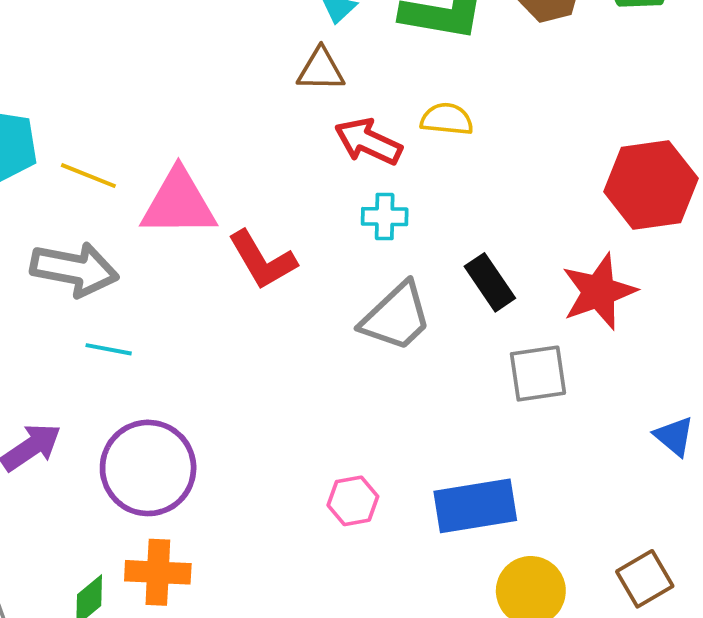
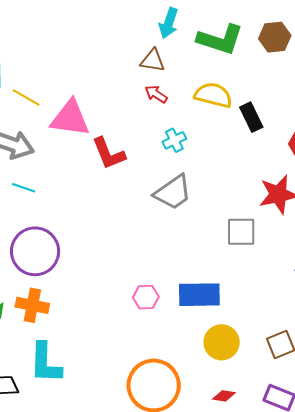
yellow semicircle: (447, 119) -> (213, 95), size x1.4
red arrow: (368, 142) -> (156, 94), moved, size x0.7
cyan cross: (385, 217) -> (174, 140), turned -35
black rectangle: (490, 282) -> (251, 117), moved
pink hexagon: (353, 501) -> (146, 297), moved

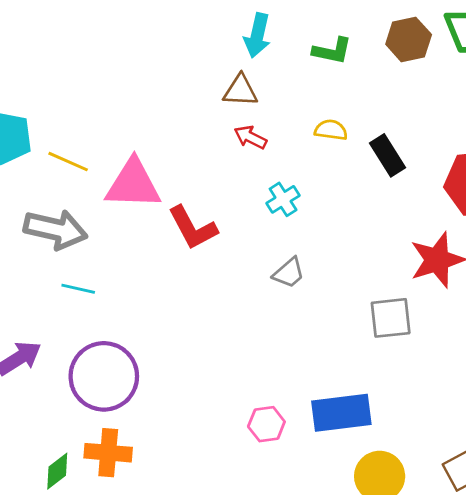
green L-shape: (220, 40) -> (332, 51), size x0.6
yellow semicircle: (213, 95) -> (331, 130), size x0.6
gray trapezoid: (173, 192) -> (289, 273), size x0.6

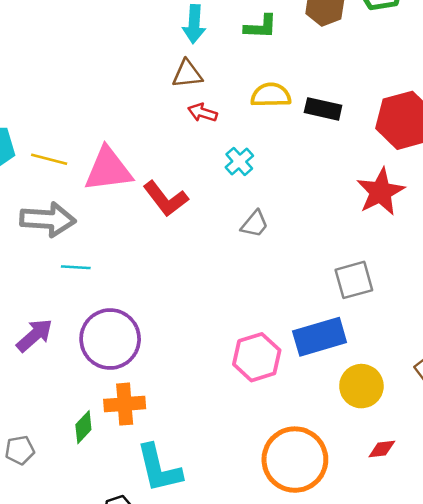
yellow semicircle: (331, 130) -> (271, 95), size x1.4
black rectangle: (388, 155) -> (323, 109), turned -36
gray square: (391, 318) -> (354, 280), moved
pink hexagon: (266, 424) -> (257, 357), size x1.5

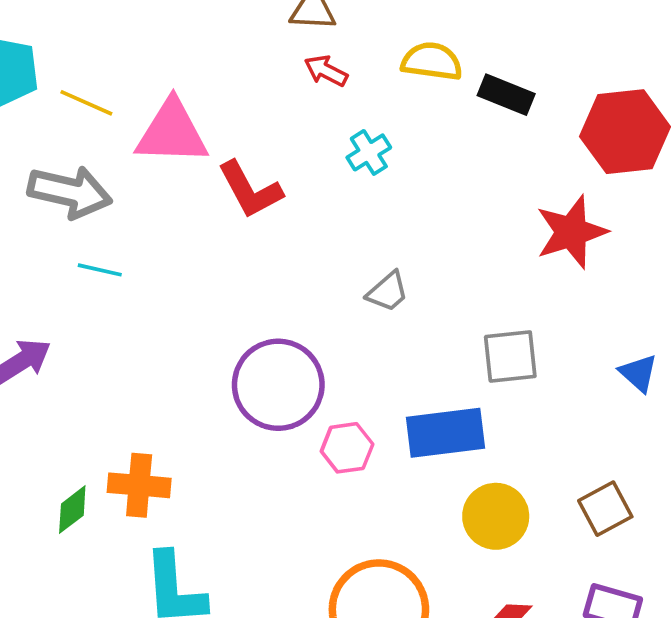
gray trapezoid: (255, 224) -> (388, 292), moved
purple circle: (110, 339) -> (278, 385), moved
pink hexagon: (257, 357) -> (347, 448), size x0.7

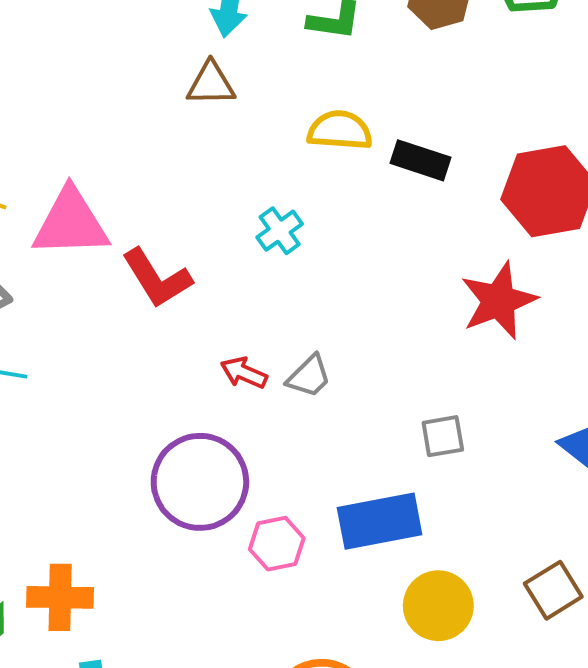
red arrow: (326, 71) -> (244, 373), moved
gray square: (510, 357) -> (443, 436), size x0.7

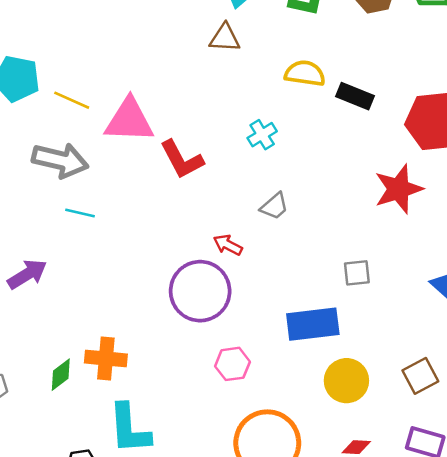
red arrow: (244, 373) -> (228, 245), moved
gray trapezoid: (309, 376) -> (274, 206), moved
pink hexagon: (277, 544) -> (232, 364), moved

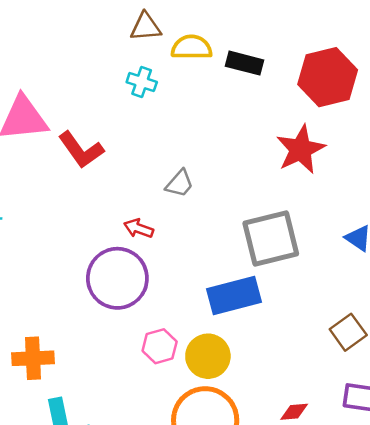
brown triangle: (225, 38) -> (146, 27), moved
cyan cross: (262, 135) -> (142, 82), moved, turned -32
gray square: (357, 273) -> (271, 239), size x2.0
yellow circle: (346, 381) -> (208, 356), moved

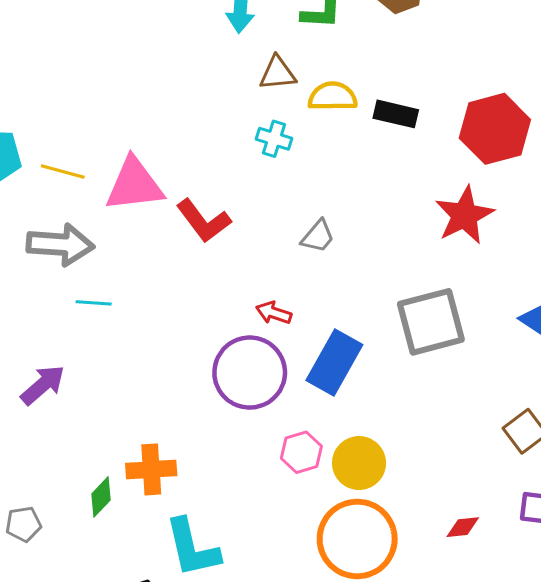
gray trapezoid: (180, 184) -> (318, 236), moved
blue rectangle: (234, 296) -> (334, 362), moved, turned -45

